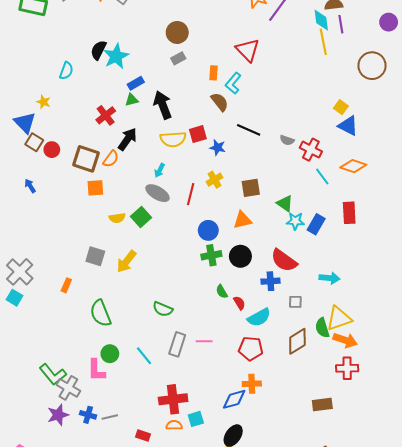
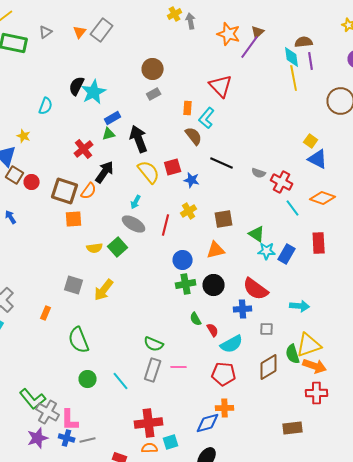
yellow semicircle: (173, 139) -> (149, 172), turned -125
green semicircle: (163, 309) -> (154, 344), moved
pink L-shape: (96, 370) -> (70, 420), moved

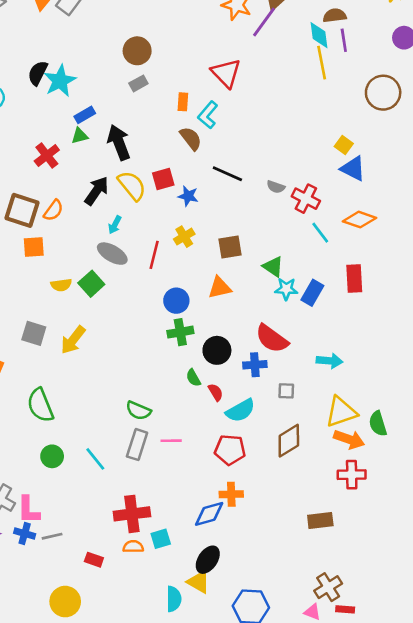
black arrow: (105, 172) -> (97, 191), moved
black circle: (214, 285) -> (217, 350), moved
green semicircle: (293, 354) -> (378, 424), moved

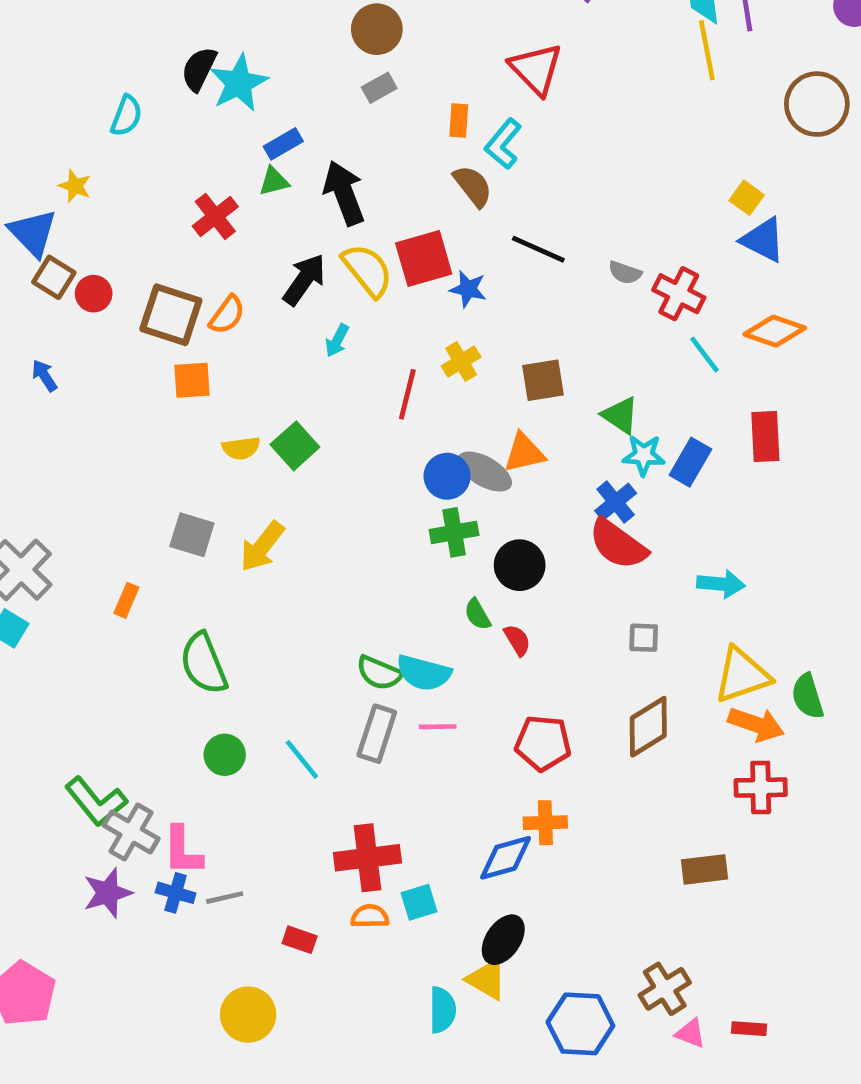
red square: (163, 179) -> (424, 259), size x1.4
gray ellipse: (112, 254) -> (484, 472), moved
blue cross: (255, 365) -> (616, 502), moved, turned -35
cyan semicircle: (240, 411) -> (424, 673), moved, turned 44
brown cross: (328, 587) -> (665, 989), moved

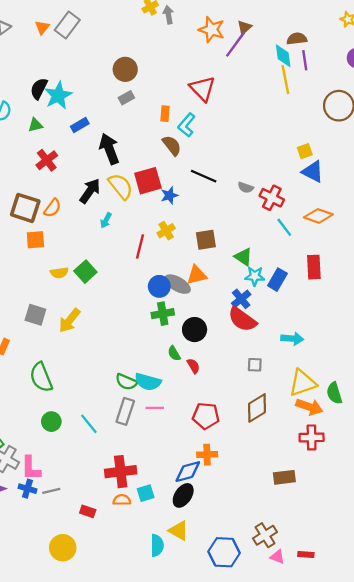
green triangle: (274, 181) -> (35, 125), moved
yellow square: (747, 198) -> (305, 151), turned 35
blue star: (468, 289) -> (170, 195), turned -30
black ellipse: (503, 940) -> (183, 495), moved

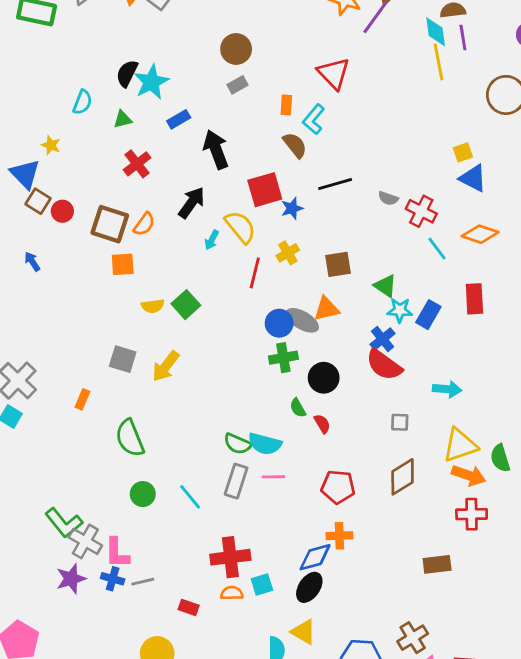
black line: (204, 176) -> (335, 184), turned -40
yellow semicircle: (121, 186) -> (240, 227), moved

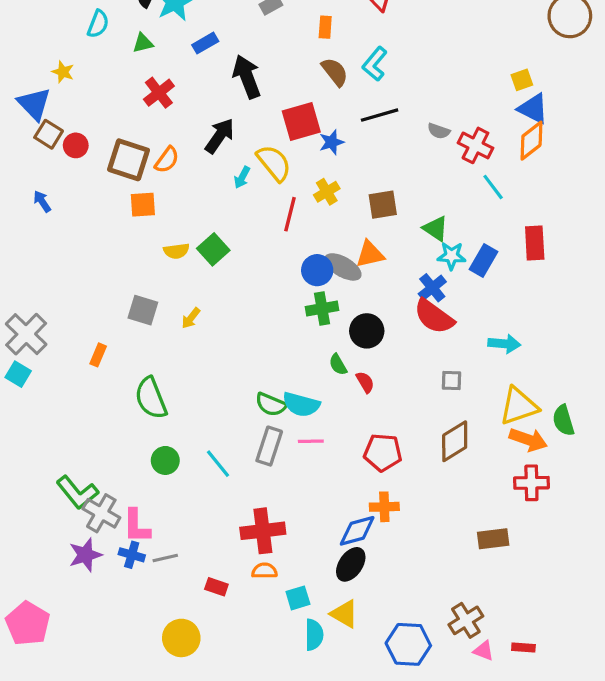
cyan L-shape: (314, 119) -> (375, 64), moved
orange diamond: (480, 234) -> (531, 141), moved, turned -57
yellow arrow: (166, 366) -> (191, 318), size x0.6
cyan square: (262, 584) -> (298, 598), moved

